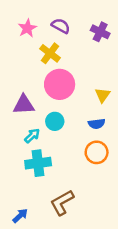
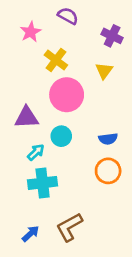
purple semicircle: (61, 26) -> (68, 16), moved
yellow triangle: (103, 95) -> (104, 71), moved
blue arrow: (20, 216) -> (31, 234), moved

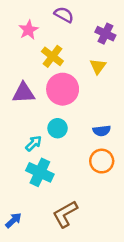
purple triangle: (27, 117) -> (23, 93), moved
cyan cross: (43, 183) -> (40, 172), turned 32
blue arrow: (31, 234) -> (13, 220), moved

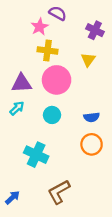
pink star: (29, 30) -> (40, 27), moved
yellow cross: (52, 56) -> (47, 51), turned -30
cyan arrow: (34, 143) -> (17, 108), moved

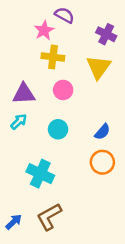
yellow triangle: (88, 60) -> (99, 67), size x1.5
pink circle: (57, 80) -> (63, 90), size x0.6
blue semicircle: (92, 117) -> (102, 132), turned -42
brown L-shape: (59, 192) -> (49, 217), moved

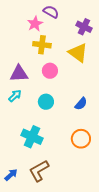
yellow triangle: (99, 67) -> (78, 53), turned -30
orange circle: (102, 162) -> (81, 139), moved

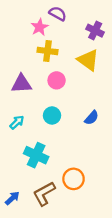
cyan arrow: (15, 96) -> (17, 122), moved
orange circle: (81, 139) -> (74, 179), moved

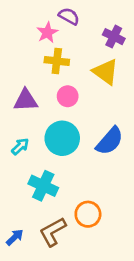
cyan circle: (52, 115) -> (62, 138), size x1.6
blue semicircle: (92, 118) -> (110, 141), size x1.6

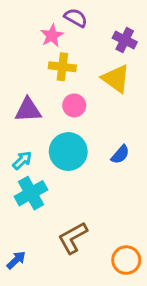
blue semicircle: (110, 141) -> (120, 154), size x0.6
cyan cross: (43, 186) -> (31, 193), moved, turned 36
orange circle: (88, 214) -> (126, 260), moved
brown L-shape: (53, 232) -> (73, 238), moved

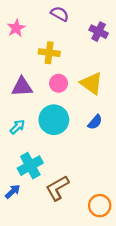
pink star: (52, 36) -> (16, 28), moved
yellow triangle: (116, 79) -> (91, 83), moved
cyan cross: (31, 193) -> (30, 166), moved
blue arrow: (16, 260) -> (13, 191), moved

